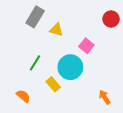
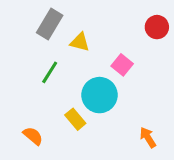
green line: (35, 63) -> (50, 72), moved

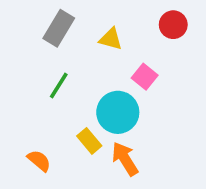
red circle: (157, 27) -> (173, 25), moved
yellow triangle: (80, 42) -> (111, 39), moved
orange arrow: (148, 137) -> (125, 159), moved, size x1.4

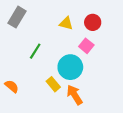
red circle: (173, 25) -> (93, 22), moved
gray rectangle: (59, 28) -> (17, 17), moved
orange semicircle: (39, 161) -> (12, 86), moved

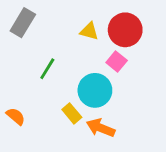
red circle: (93, 22) -> (125, 30), size x1.5
orange arrow: (75, 95) -> (101, 128), turned -36

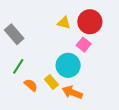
gray rectangle: (23, 23) -> (14, 34), moved, turned -72
green line: (47, 69) -> (18, 66), moved
orange semicircle: (16, 116) -> (31, 85), moved

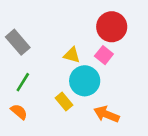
yellow triangle: (64, 23) -> (72, 55), moved
orange semicircle: (31, 85) -> (19, 112), moved
orange arrow: (72, 92) -> (107, 114), moved

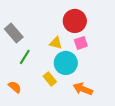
red circle: (112, 27) -> (75, 21), moved
pink square: (104, 55) -> (81, 43), turned 32
green line: (23, 82) -> (25, 57), moved

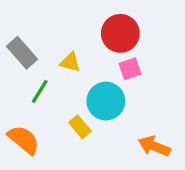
yellow triangle: (56, 43) -> (70, 62), moved
orange semicircle: (15, 87) -> (24, 140), size x1.5
orange arrow: (83, 89) -> (154, 146), moved

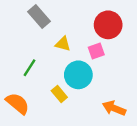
red circle: (120, 33) -> (108, 25), moved
gray rectangle: (22, 53) -> (39, 17), moved
yellow triangle: (70, 62) -> (63, 44), moved

